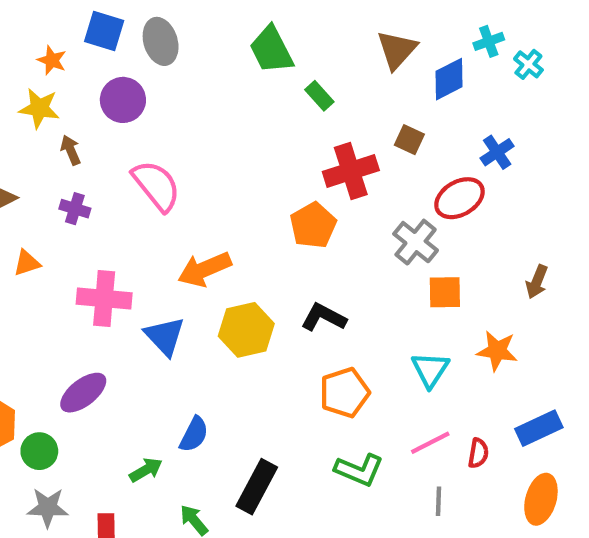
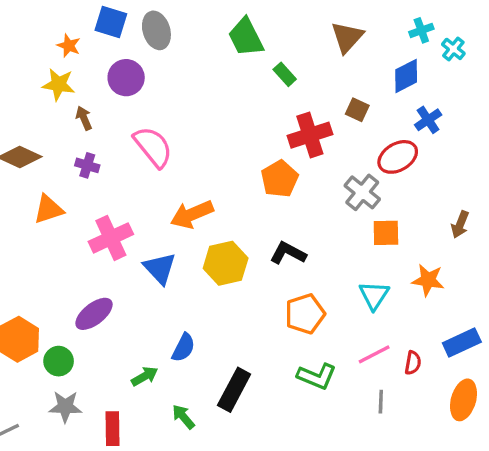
blue diamond: (449, 79) -> (406, 76), moved
orange triangle: (27, 263) -> (48, 209), size x1.4
pink cross: (104, 299) -> (111, 238), turned -30

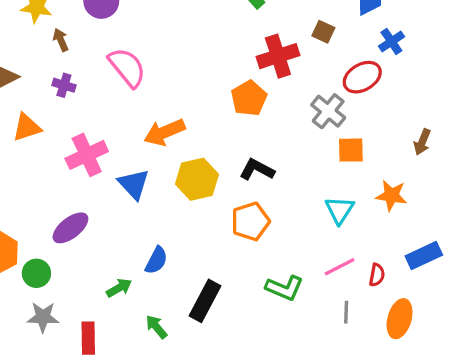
orange pentagon: (305, 314) -> (250, 221), moved
orange ellipse: (463, 400) -> (400, 319), moved

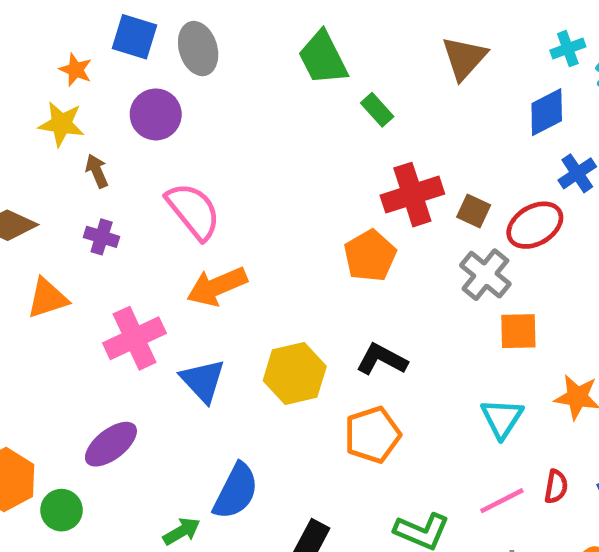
brown square: (323, 32) -> (474, 211), moved
orange arrow: (164, 132) -> (217, 286), moved
blue semicircle: (156, 260) -> (236, 491), size x1.4
red semicircle: (377, 275) -> (556, 487), moved

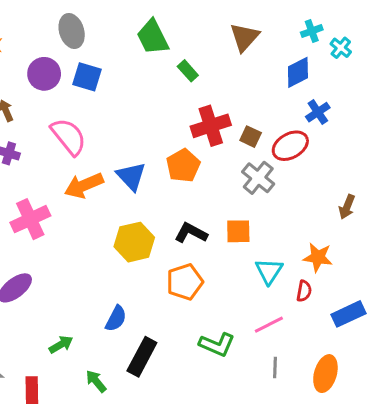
blue square: (135, 37) -> (87, 77), moved
orange square: (518, 331) -> (238, 231), moved
blue triangle: (203, 381) -> (131, 176), moved
red semicircle: (556, 487) -> (304, 291), moved
blue semicircle: (236, 491) -> (116, 319), moved, size x0.7

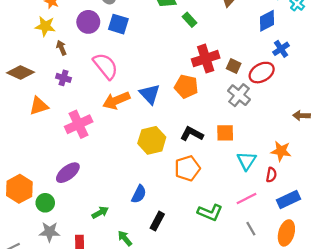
orange pentagon: (183, 166) -> (186, 87), turned -30
brown arrow: (347, 207) -> (301, 116), turned 70
blue rectangle: (348, 314) -> (289, 200), moved
black rectangle: (142, 357) -> (157, 221), size x0.7
gray line: (275, 367) -> (251, 229), turned -32

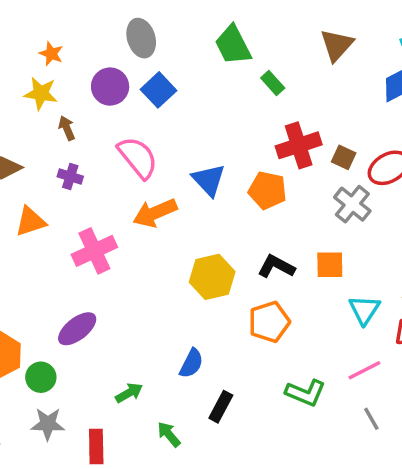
blue square: (118, 24) -> (158, 90), turned 30
blue triangle: (150, 94) -> (209, 180), moved

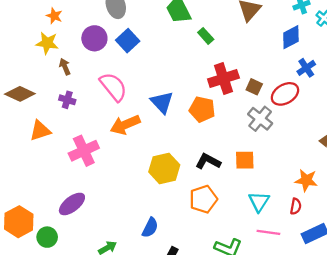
cyan triangle: (364, 310) -> (259, 202), moved
pink line: (364, 370) -> (268, 232), turned 35

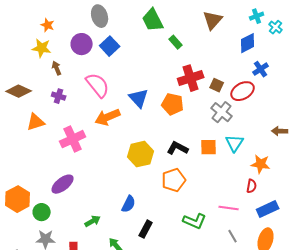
cyan triangle: (259, 202) -> (235, 143), moved

